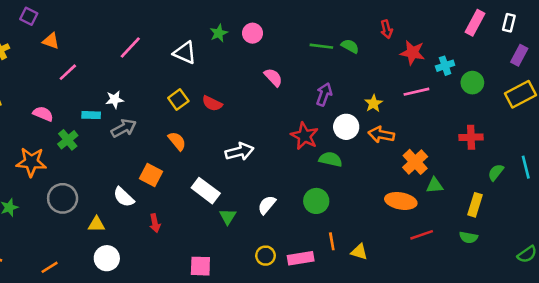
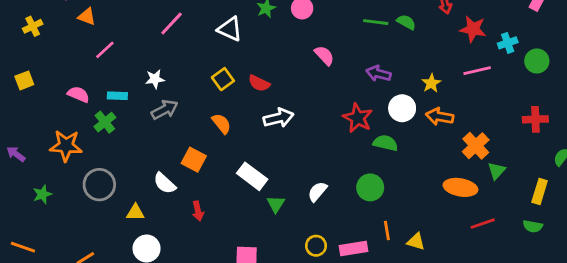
purple arrow: (324, 94) -> (378, 73), turned -95
cyan rectangle: (91, 115) -> (117, 96), moved
white arrow: (239, 152) -> (278, 118), moved
green triangle: (435, 185) -> (497, 171), turned -42

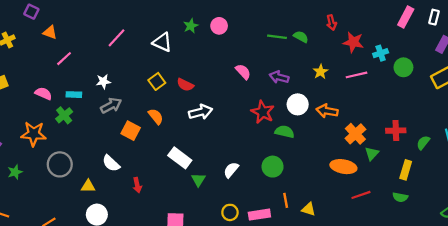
pink semicircle: (324, 55) -> (243, 72), moved
yellow star: (431, 83) -> (321, 72), moved
red cross: (535, 119) -> (396, 131), moved
orange square: (194, 160) -> (131, 131), moved

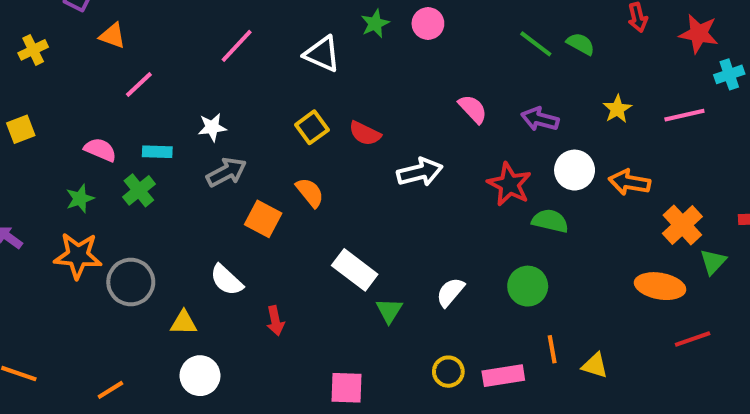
green line: (277, 37) -> (536, 44), turned 30
red star: (353, 42) -> (699, 34), moved
white arrow: (201, 112) -> (420, 172), moved
orange star: (34, 134) -> (78, 256), moved
green star: (15, 172) -> (80, 199), moved

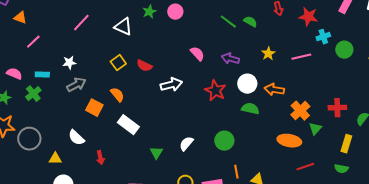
green semicircle: (550, 221) -> (250, 109), moved
white rectangle: (355, 270) -> (128, 125), moved

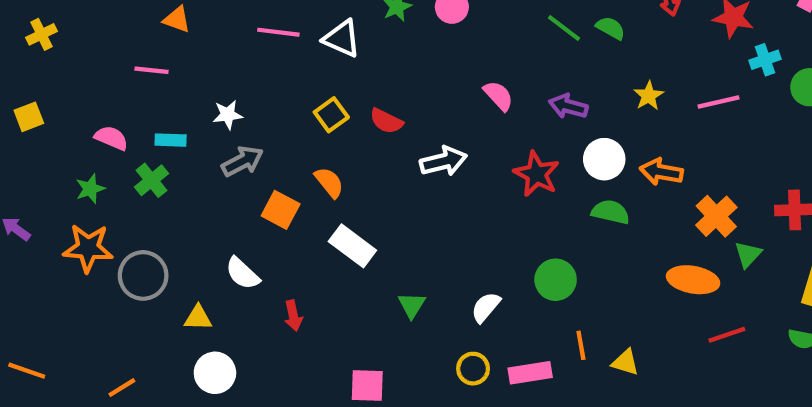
orange triangle: (20, 18) -> (177, 20), moved
pink line: (81, 23) -> (278, 32), moved, turned 54
pink line: (33, 42) -> (151, 70), turned 49
white semicircle: (186, 144) -> (486, 307), moved

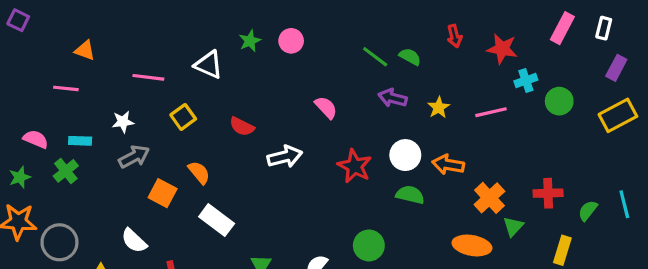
pink line: (278, 32) -> (148, 77), moved
purple arrow: (568, 106) -> (393, 98), moved
yellow square: (331, 115) -> (183, 117), moved

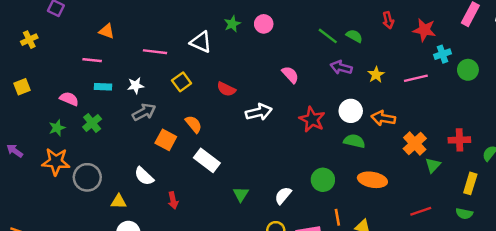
cyan rectangle: (80, 141) -> (103, 87), moved
orange ellipse: (472, 245) -> (372, 180), moved

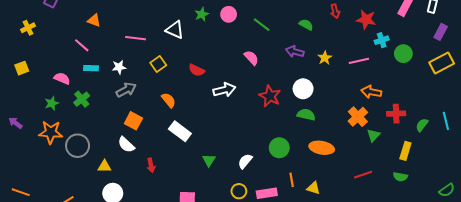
green line: (328, 36) -> (262, 25), moved
pink line: (92, 60) -> (82, 45), turned 35
orange arrow: (383, 118) -> (371, 92), moved
orange square: (166, 140) -> (133, 121), moved

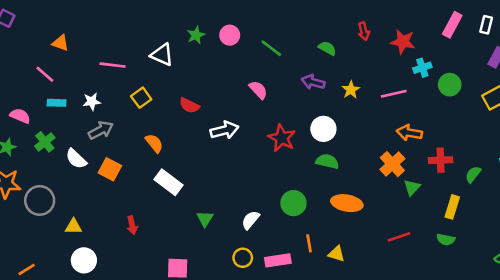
white semicircle: (126, 145) -> (76, 159), moved

